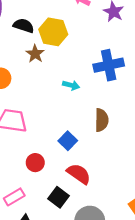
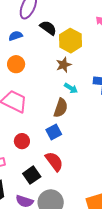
brown star: (35, 54) -> (64, 65), moved
brown semicircle: (102, 120) -> (61, 108), moved

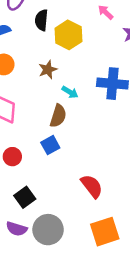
black semicircle: (48, 28) -> (41, 20), turned -120
brown star: (64, 65) -> (48, 70), moved
red semicircle: (54, 161) -> (92, 186), moved

